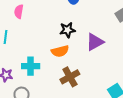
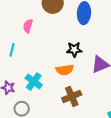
cyan cross: (31, 66) -> (34, 82), turned 30

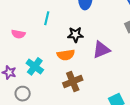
pink semicircle: (28, 26) -> (18, 34), moved, turned -96
cyan line: (12, 50) -> (47, 18), moved

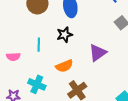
cyan line: (47, 18) -> (39, 45), moved
black star: (75, 35) -> (65, 35), moved

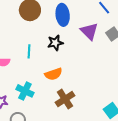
purple triangle: (98, 53) -> (89, 31), moved, turned -42

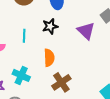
purple triangle: (89, 31) -> (86, 31), moved
orange semicircle: (53, 74) -> (49, 58), turned -72

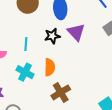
purple triangle: (86, 31) -> (76, 32), moved
cyan cross: (21, 75) -> (25, 72), moved

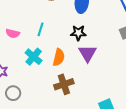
purple triangle: (76, 32) -> (88, 53), moved
black star: (52, 36) -> (78, 33), moved

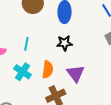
purple triangle: (88, 53) -> (75, 73), moved

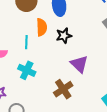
orange semicircle: (48, 69) -> (42, 27), moved

